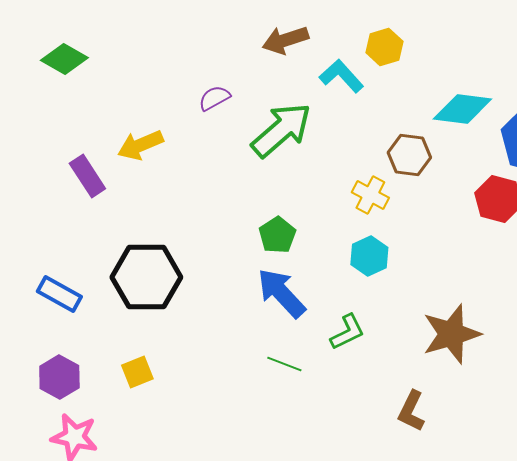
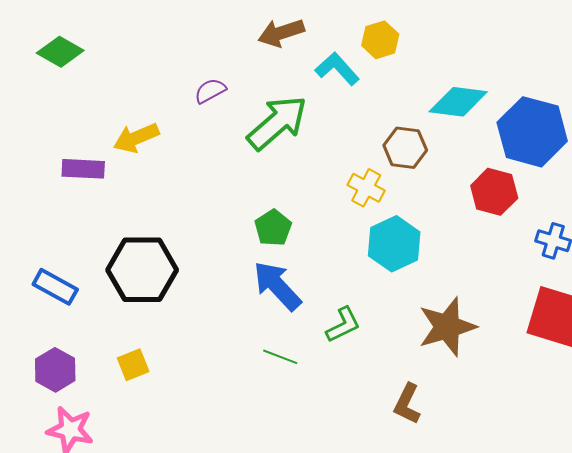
purple rectangle: (87, 176) -> (83, 169), turned -54
cyan hexagon: (369, 256) -> (394, 244), moved, size x1.4

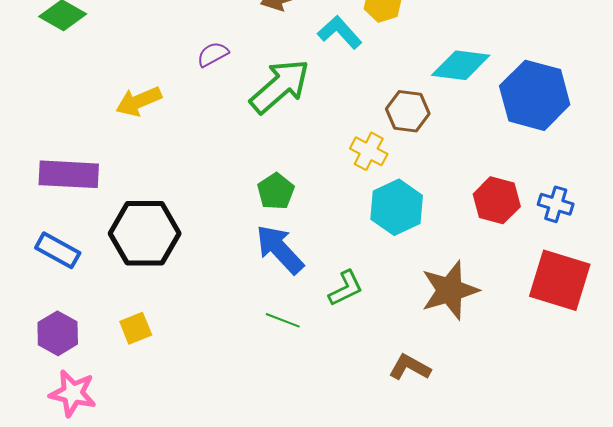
purple rectangle: (83, 169) -> (69, 174), moved, size x1.4
red hexagon: (494, 192) -> (497, 200), moved
brown L-shape: (407, 404) -> (410, 367), turned 93

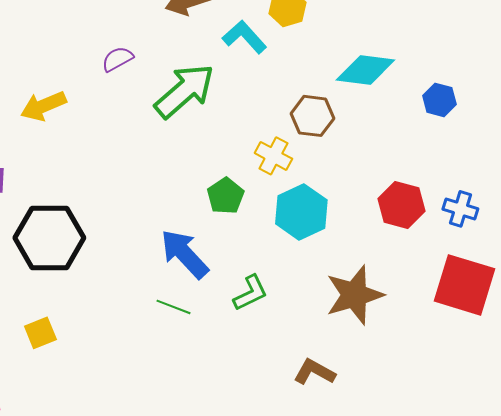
blue hexagon: (535, 95) -> (439, 100), size x0.5
green pentagon: (276, 191) -> (225, 196), moved
green line: (283, 320) -> (173, 307), moved

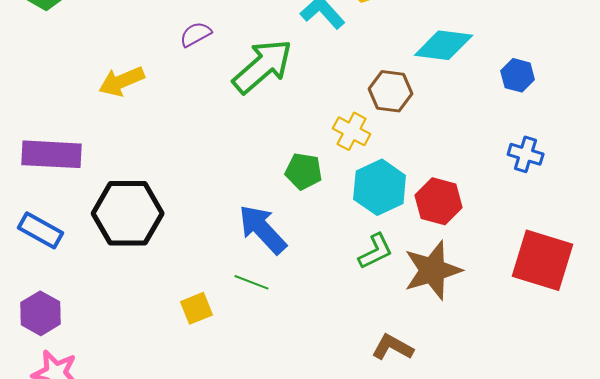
green pentagon: (225, 196) -> (304, 171), turned -30
red hexagon: (401, 205) -> (439, 201), moved
blue cross: (460, 209) -> (526, 154), moved
green L-shape: (250, 293) -> (376, 251), moved
yellow square: (40, 333) -> (197, 308), moved

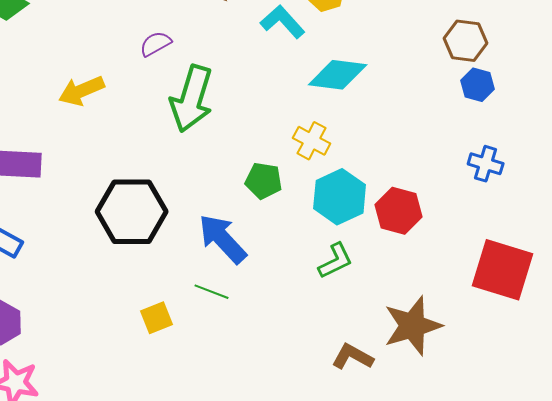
cyan diamond: (444, 45) -> (338, 75), moved
green arrow: (263, 66) -> (192, 99), moved, turned 148
brown hexagon: (391, 91) -> (466, 41), moved
black hexagon: (128, 213) -> (132, 212), moved
brown star: (433, 270) -> (413, 326), moved

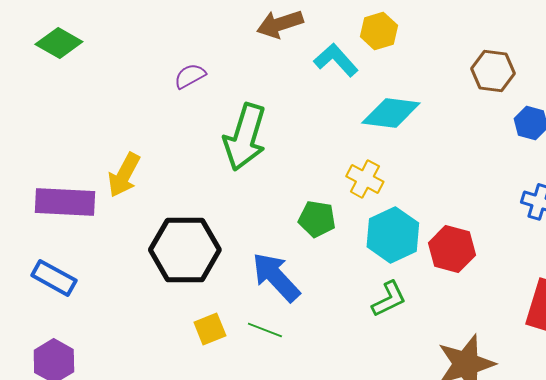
brown hexagon: (466, 41) -> (493, 71), moved
purple semicircle: (156, 44) -> (190, 76), moved
yellow arrow: (82, 91) -> (124, 175), moved, turned -39
yellow square: (157, 318) -> (210, 329), moved

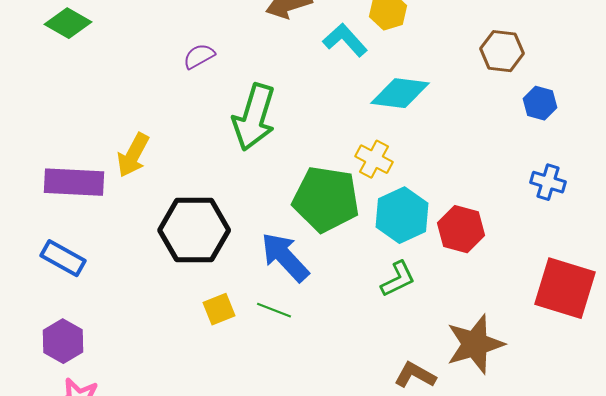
green pentagon: (317, 219) -> (326, 199), size x1.8

